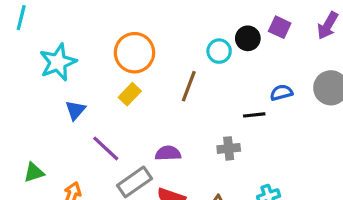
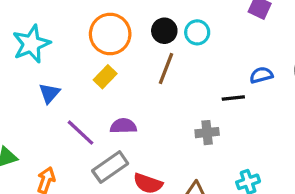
black circle: (248, 38) -> (164, 31), moved
purple semicircle: (168, 153) -> (123, 126), moved

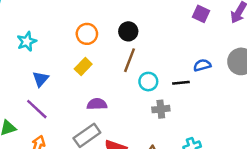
cyan circle: (197, 32) -> (148, 82), moved
orange circle: (110, 34) -> (87, 34), size x0.7
cyan star: (31, 44) -> (27, 41), size x0.7
purple line: (81, 133) -> (37, 109), moved

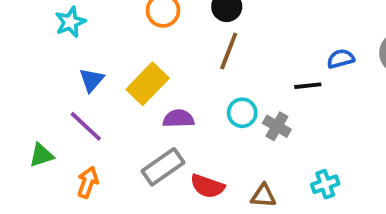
yellow rectangle: (83, 66) -> (148, 84), moved, size x1.5
cyan circle: (148, 82) -> (242, 113), moved
gray cross: (161, 109) -> (277, 126), turned 36

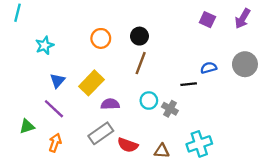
cyan cross: (325, 184) -> (199, 144), size x1.5

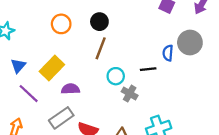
gray circle: (245, 64) -> (190, 42), moved
blue semicircle: (209, 68) -> (168, 53), turned -70
cyan circle: (149, 101) -> (116, 76), moved
purple line: (54, 109) -> (29, 94), moved

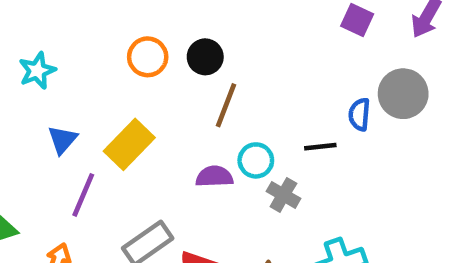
black circle: (99, 22) -> (205, 57), moved
purple semicircle: (70, 89) -> (214, 177), moved
purple line: (29, 94) -> (83, 195), turned 70

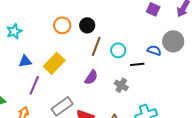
blue semicircle: (359, 114) -> (154, 50), turned 104
blue triangle: (62, 140) -> (25, 61), turned 40
cyan circle: (256, 160) -> (118, 50), moved
purple semicircle: (214, 177) -> (91, 77), turned 126

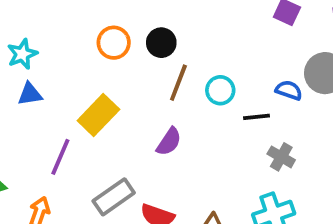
blue triangle: (25, 61) -> (30, 94), moved
gray cross: (121, 85) -> (281, 157), moved

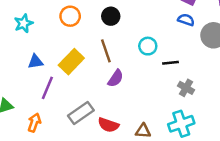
orange circle: (114, 43) -> (70, 16), moved
brown line: (178, 83) -> (106, 51), moved, turned -40
blue semicircle: (289, 90) -> (186, 20), moved
blue triangle: (30, 94) -> (35, 62), moved

